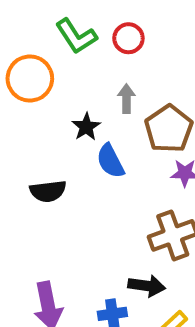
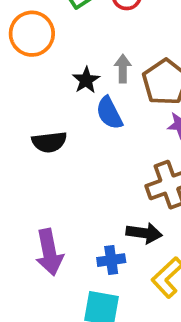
gray arrow: (126, 99) -> (123, 68), moved

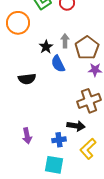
purple arrow: (49, 252) -> (27, 136), size x0.7

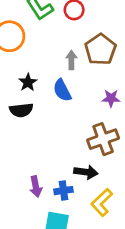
black star: (46, 47) -> (28, 82), moved
brown pentagon: (87, 48) -> (100, 49), moved
purple arrow: (27, 136) -> (36, 187), moved

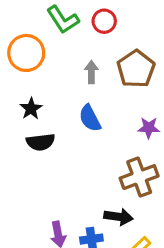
gray arrow: (71, 60) -> (91, 72), moved
black star: (28, 82) -> (31, 109), moved

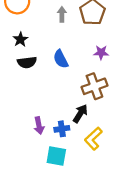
blue semicircle: (90, 118) -> (61, 59), moved
black arrow: (118, 217) -> (80, 114), turned -66

